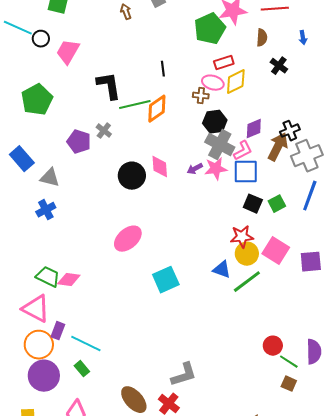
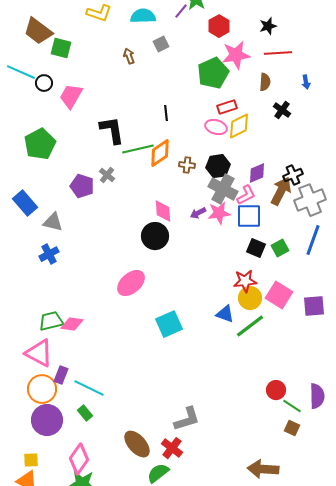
brown cross: (201, 96) -> (187, 165), moved
black circle: (132, 176) -> (155, 236), moved
green trapezoid: (48, 277) -> (51, 321), turned -40

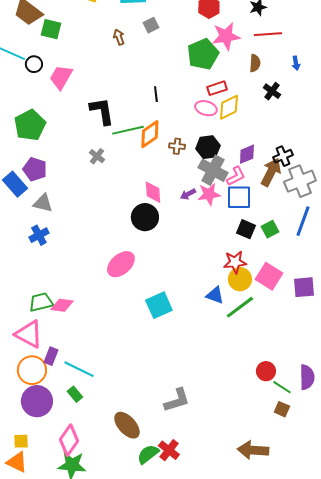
purple pentagon: (82, 186) -> (35, 169), moved
red cross: (172, 448) -> (169, 450), moved

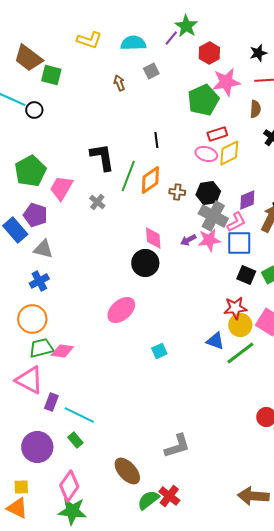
pink trapezoid: (61, 77) -> (61, 188), moved
green line: (128, 130) -> (128, 176), turned -56
cyan square: (159, 305) -> (159, 351), size x0.6
orange circle: (32, 370) -> (32, 319), moved

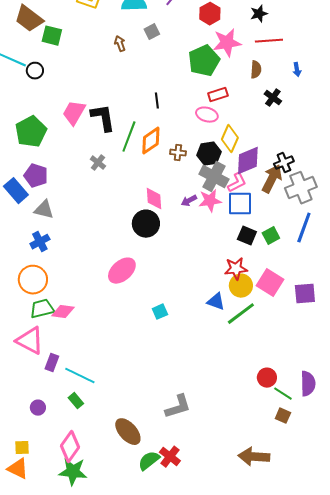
yellow diamond: (229, 153) -> (230, 139), moved, turned -40
pink trapezoid: (61, 188) -> (74, 113), moved
purple diamond: (247, 200) -> (248, 161), size x1.4
purple circle: (37, 447) -> (38, 408), size x0.5

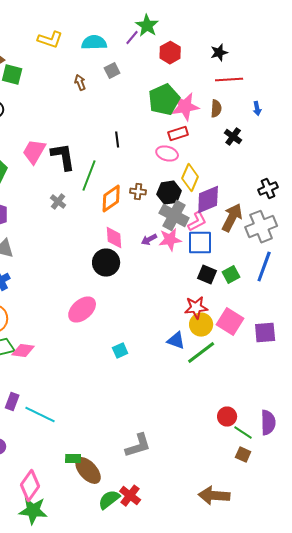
pink star: (227, 43) -> (185, 107), moved
orange diamond: (151, 141) -> (111, 199), moved
black cross: (284, 163) -> (268, 189), moved
green rectangle: (76, 401) -> (73, 459), moved, turned -49

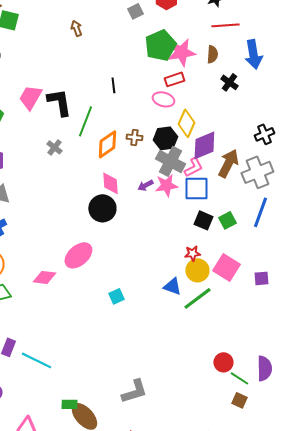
gray square: (112, 71) -> (135, 11), moved
blue arrow: (257, 109) -> (253, 54), size x2.0
red star: (196, 308) -> (192, 253), size x0.7
purple square: (265, 333) -> (261, 278), size x0.7
pink diamond: (23, 351) -> (44, 277), moved

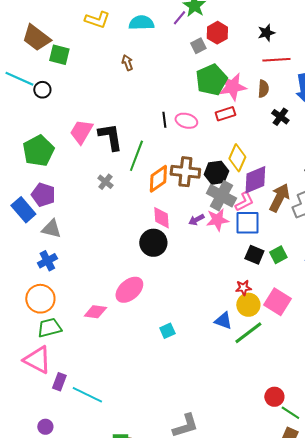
gray square: (135, 11) -> (198, 46), moved
pink ellipse: (163, 99) -> (186, 121), moved
brown cross: (134, 137) -> (185, 172), size x1.8

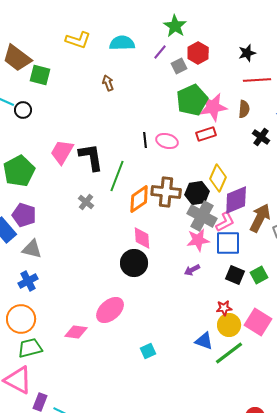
purple line: (179, 18) -> (160, 52), moved
purple arrow: (196, 220) -> (192, 270), moved

